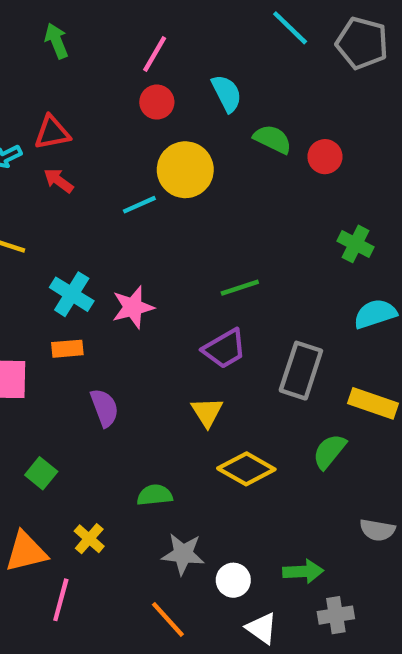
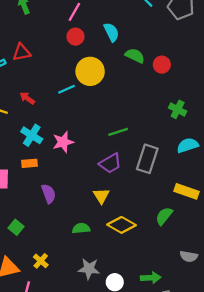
red arrow: (59, 181) -> (27, 98), moved
gray rectangle: (301, 371) -> (147, 159), moved
green semicircle: (155, 495) -> (81, 228), moved

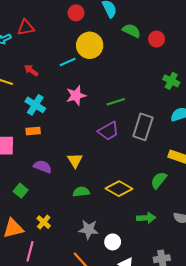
pink star: (63, 142) -> (76, 95), moved
purple semicircle: (49, 194) -> (43, 167), moved, turned -48
yellow triangle: (101, 196) -> (75, 160), moved
green arrow: (151, 278) -> (146, 218), moved

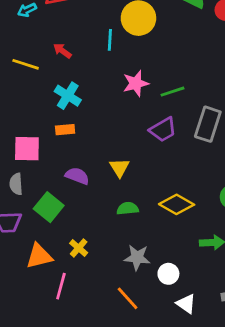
cyan line: (68, 62) -> (110, 40), turned -63
pink star: (76, 95) -> (136, 83), moved
green square: (21, 191) -> (49, 207), size x1.5

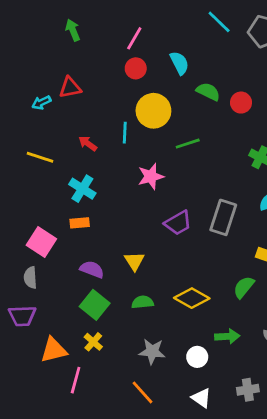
red arrow: (62, 51) -> (88, 144), moved
green line: (172, 92) -> (188, 144), moved
pink square: (27, 149) -> (41, 242), turned 32
green square: (49, 207) -> (95, 305), moved
white circle: (168, 274) -> (197, 357), moved

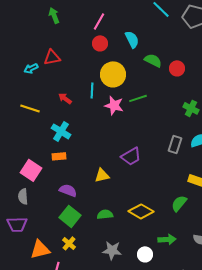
pink star: (151, 176) -> (114, 105), moved, turned 30
gray rectangle: (223, 217) -> (175, 144), moved, size x0.7
yellow triangle: (134, 261) -> (102, 175), moved, turned 49

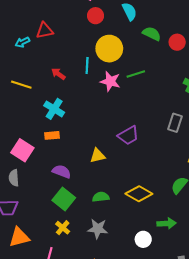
orange triangle: (40, 249) -> (19, 237), moved
gray star: (112, 250) -> (98, 229), moved

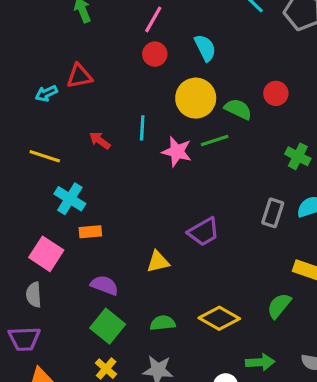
green semicircle: (152, 34) -> (238, 109), moved
yellow circle: (109, 49) -> (196, 98), moved
cyan cross: (54, 109) -> (70, 199), moved

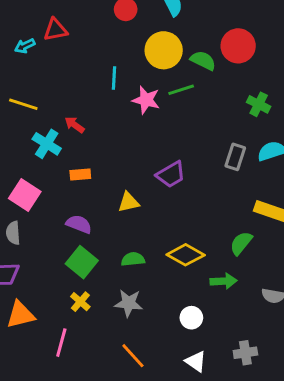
red circle: (276, 93) -> (238, 46), size x1.5
red arrow: (100, 141) -> (74, 125), moved
orange rectangle: (90, 232) -> (80, 174), moved
green arrow: (260, 362) -> (224, 281), moved

